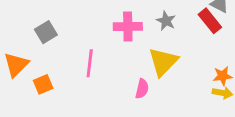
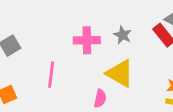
yellow triangle: (163, 62) -> (120, 73), turned -44

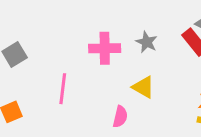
yellow triangle: (120, 73) -> (143, 87), size x0.7

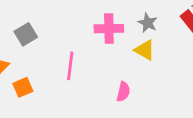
yellow triangle: (143, 87) -> (145, 50), moved

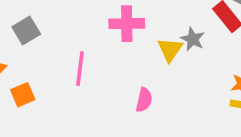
gray star: (148, 23) -> (193, 39), moved
yellow triangle: (145, 50) -> (170, 50), turned 35

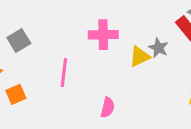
yellow triangle: (170, 50) -> (140, 57), turned 30
pink semicircle: (144, 100) -> (108, 107), moved

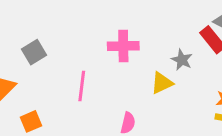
yellow triangle: (140, 57) -> (162, 83), moved
orange square: (16, 94) -> (31, 121), moved

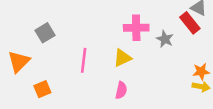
pink cross: (123, 46) -> (136, 28), moved
yellow triangle: (162, 83) -> (122, 58), moved

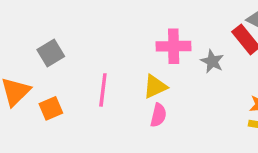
orange square: (42, 89) -> (51, 108), moved
pink semicircle: (121, 90) -> (158, 115), moved

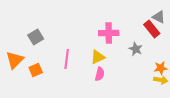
gray star: (212, 61) -> (136, 49), moved

